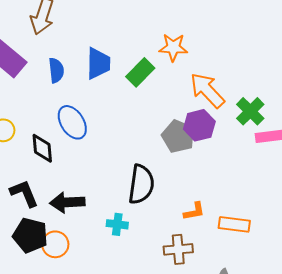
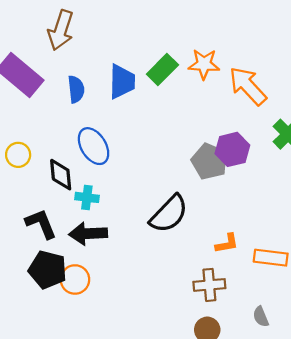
green rectangle: (140, 72) -> (162, 70), moved
orange arrow: (207, 90) -> (248, 86), moved
black semicircle: (141, 184) -> (169, 214), turned 36
cyan cross: (117, 224) -> (87, 197), moved

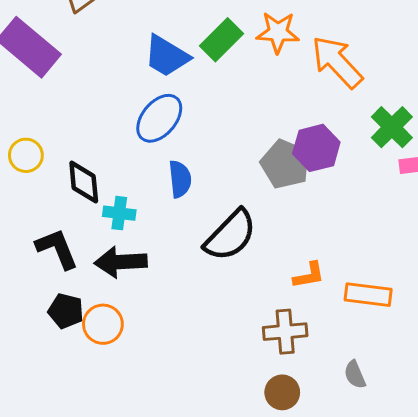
blue trapezoid: (122, 82) -> (167, 56), turned 120
blue semicircle: (76, 89) -> (180, 179), moved
blue ellipse: (94, 146) -> (159, 118), moved, turned 72
black pentagon: (48, 270) -> (66, 311), size x0.7

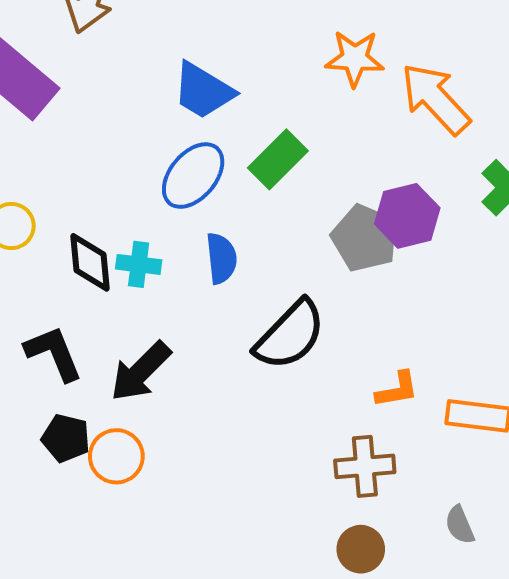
green rectangle: (221, 40) -> (278, 159), moved
cyan cross: (119, 213) -> (139, 264), moved
black arrow: (121, 262) -> (141, 371), turned -42

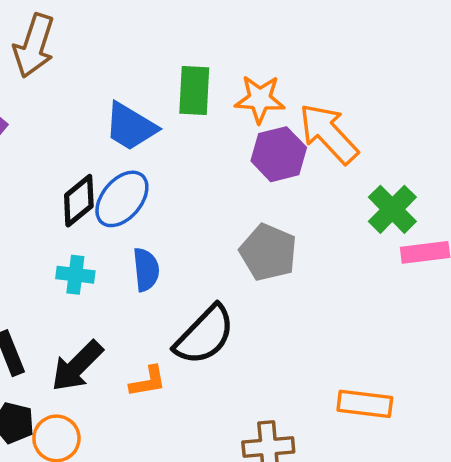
green rectangle: (278, 159) -> (194, 90), moved, turned -42
purple hexagon: (407, 216) -> (279, 154), moved
black diamond: (90, 262) -> (79, 201), moved, turned 56
orange L-shape: (397, 390) -> (148, 382), moved

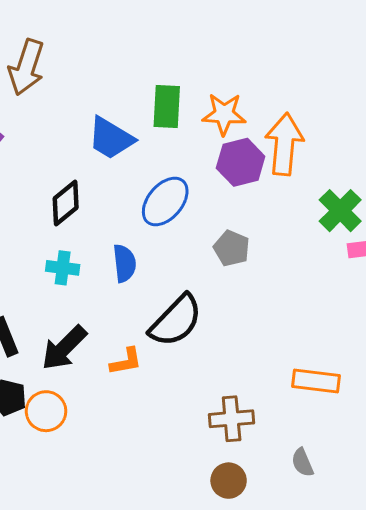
orange arrow: (329, 133) -> (284, 144), turned 48
blue ellipse: (122, 199) -> (165, 202), moved
gray pentagon: (268, 252) -> (232, 248), size x0.7

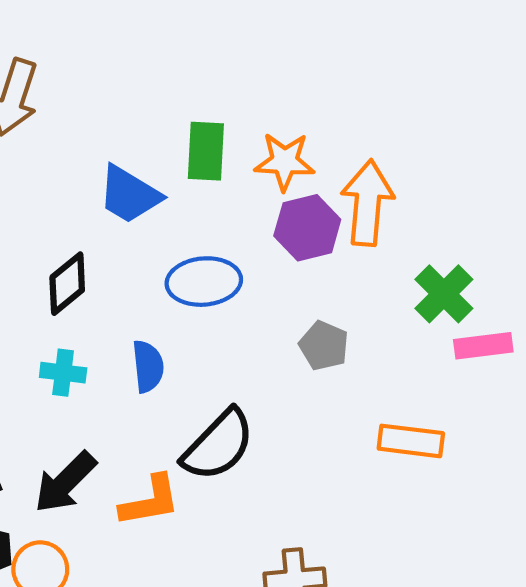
blue ellipse: (165, 202) -> (204, 282), turned 45
gray pentagon: (232, 248) -> (324, 346), moved
orange L-shape: (126, 361) -> (150, 501), size x1.4
orange rectangle: (316, 381) -> (411, 441), moved

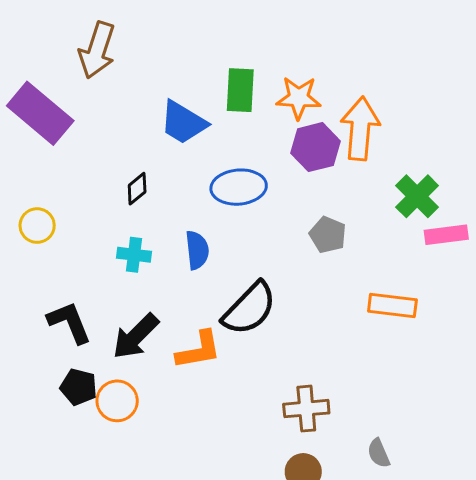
black diamond: (67, 284) -> (137, 189), size x0.7

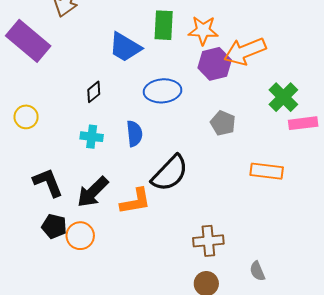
orange arrow: (360, 129) -> (245, 51), turned -117

